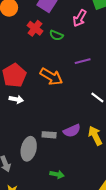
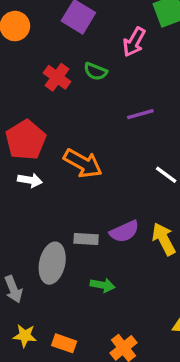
red cross: (35, 28) -> (57, 77), moved
orange arrow: (51, 77) -> (83, 163), moved
green arrow: (57, 174) -> (103, 285), moved

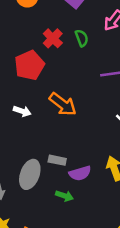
green semicircle: (95, 71) -> (82, 38), turned -140
red pentagon: (26, 140) -> (29, 65), moved
purple semicircle: (124, 231) -> (80, 173), moved

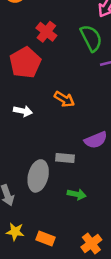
green semicircle: (82, 38) -> (91, 38), moved, size x1.5
orange arrow: (63, 104) -> (64, 99), size x0.7
purple semicircle: (80, 173) -> (96, 140), moved

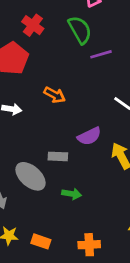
gray ellipse: (38, 176) -> (30, 176), turned -60
orange cross: (91, 243) -> (89, 245), turned 36

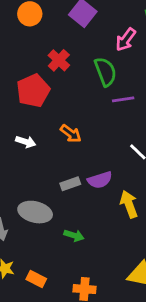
gray rectangle: (58, 156) -> (70, 184), moved, turned -30
gray ellipse: (30, 176) -> (35, 212), turned -36

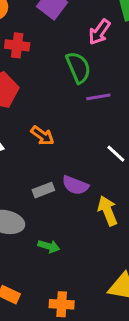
red cross: (59, 60) -> (17, 45), moved, turned -35
purple semicircle: (100, 180) -> (75, 185), turned 40

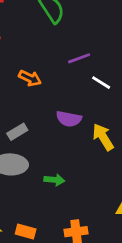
purple line: (98, 97) -> (79, 58), moved
gray rectangle: (43, 190) -> (17, 132), moved

